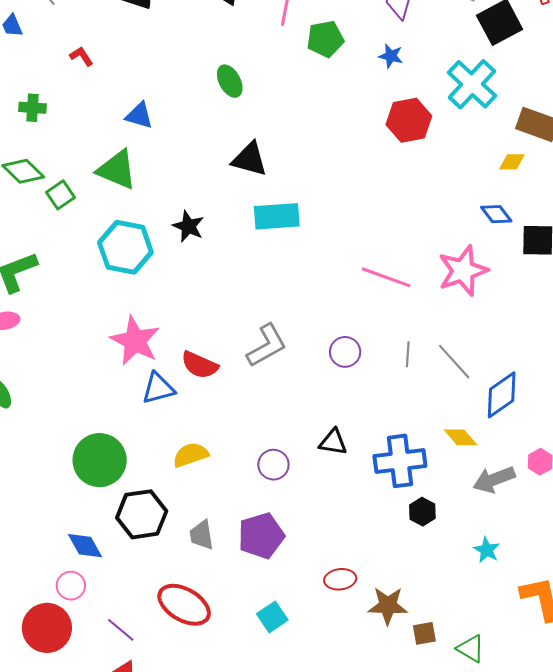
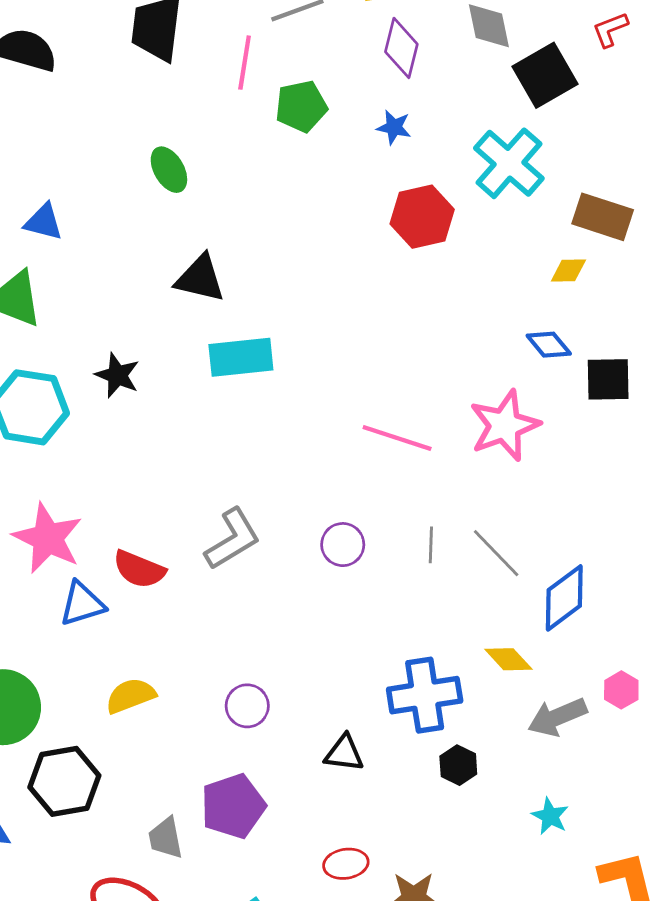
black triangle: (333, 442) -> (344, 753), moved
gray trapezoid: (202, 535) -> (166, 838), moved

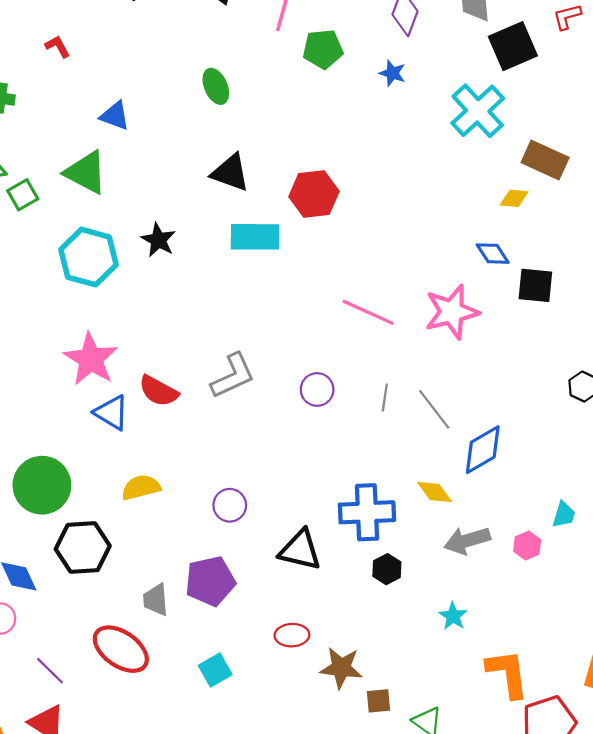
red hexagon: (422, 217) -> (314, 194), moved
blue triangle: (82, 604) -> (112, 413), turned 42
pink hexagon: (621, 690) -> (527, 546), moved
black triangle: (344, 753) -> (300, 550), size x1.4

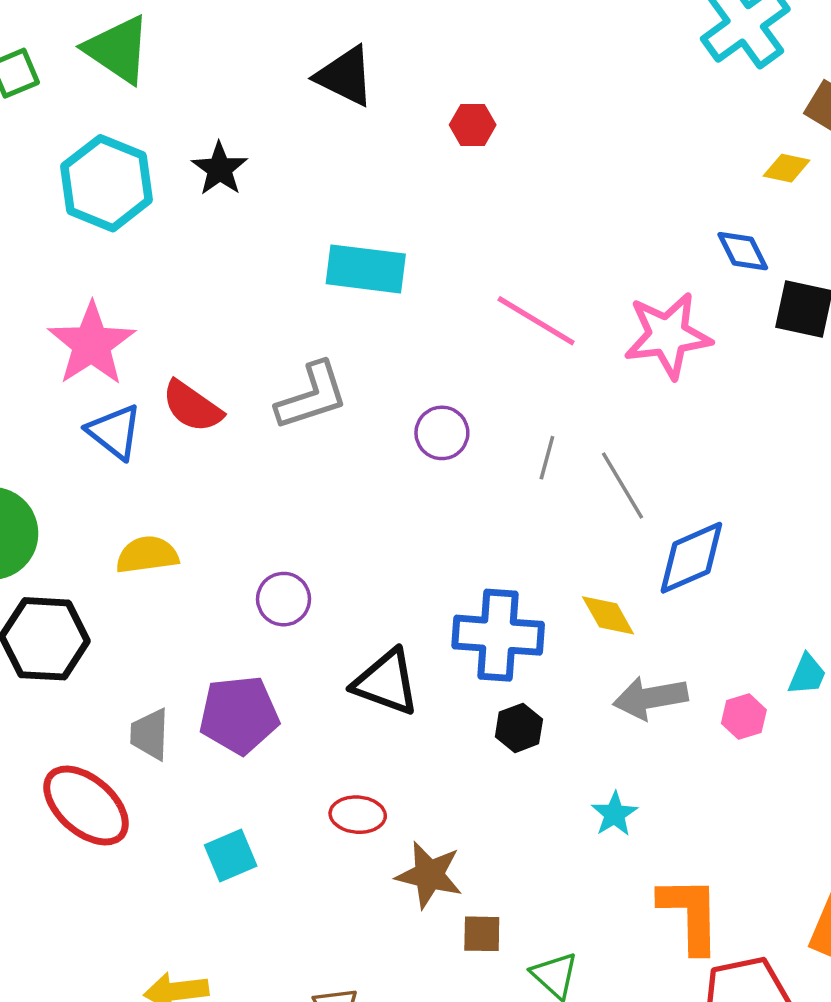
red hexagon: (314, 194) -> (473, 125), size x0.6
cyan rectangle: (255, 237) -> (366, 269), moved

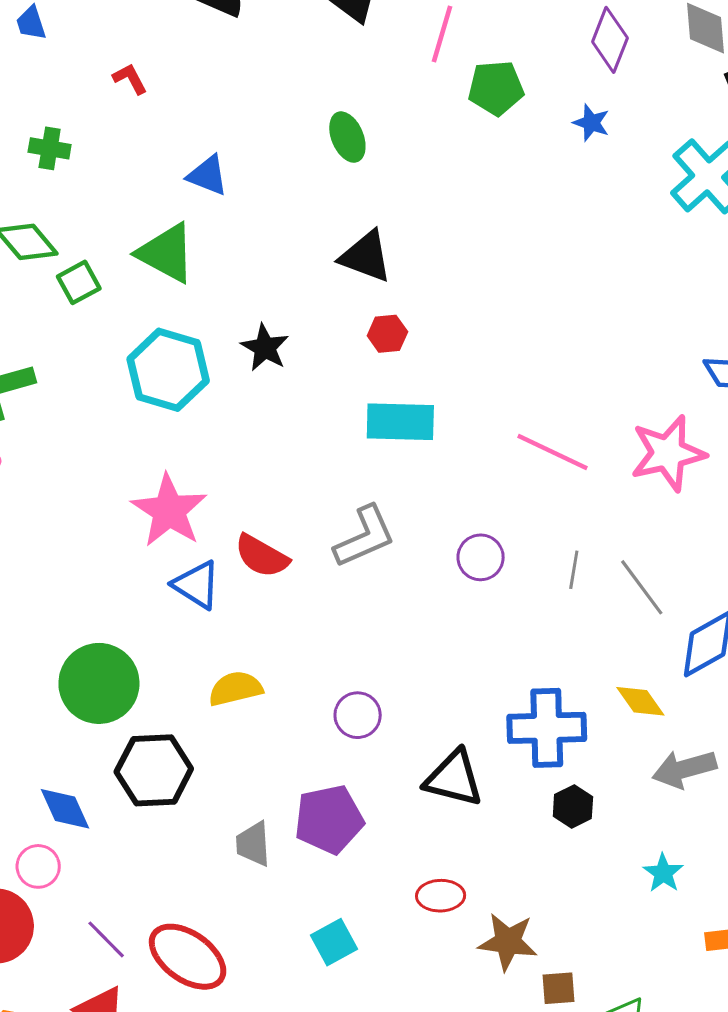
red hexagon: (473, 125) -> (387, 334), moved
red ellipse: (86, 806) -> (188, 957), moved

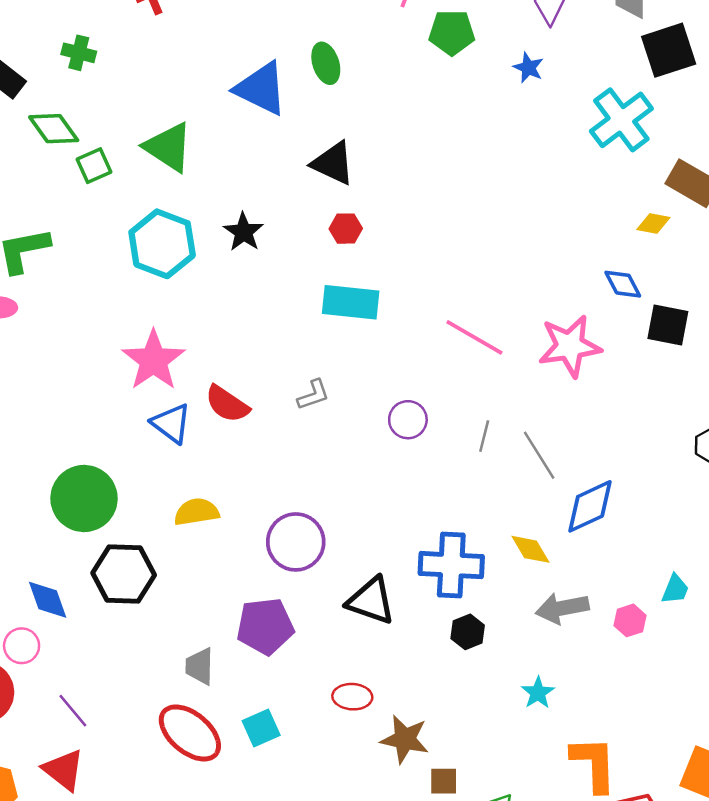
blue triangle: (208, 175) -> (261, 89), moved, size x1.6
gray L-shape: (365, 537) -> (313, 395), size x0.6
purple circle: (358, 715) -> (296, 542), size x1.5
gray trapezoid: (253, 844) -> (200, 666), moved
red ellipse: (188, 957) -> (190, 733), moved

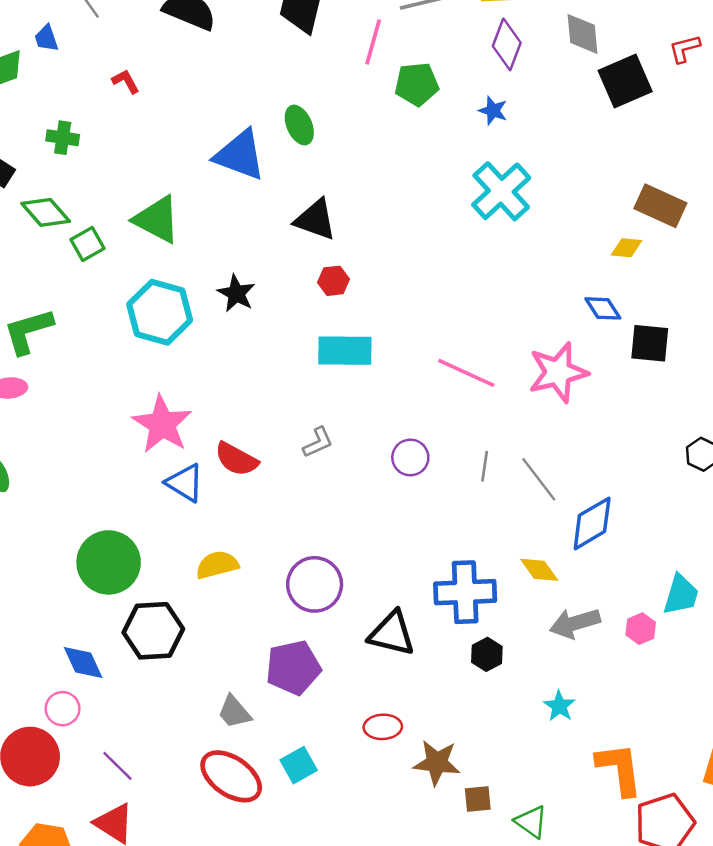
cyan cross: (621, 120) -> (501, 191), moved
cyan trapezoid: (675, 589) -> (681, 595), size x1.4
gray trapezoid: (200, 666) -> (234, 712), turned -36

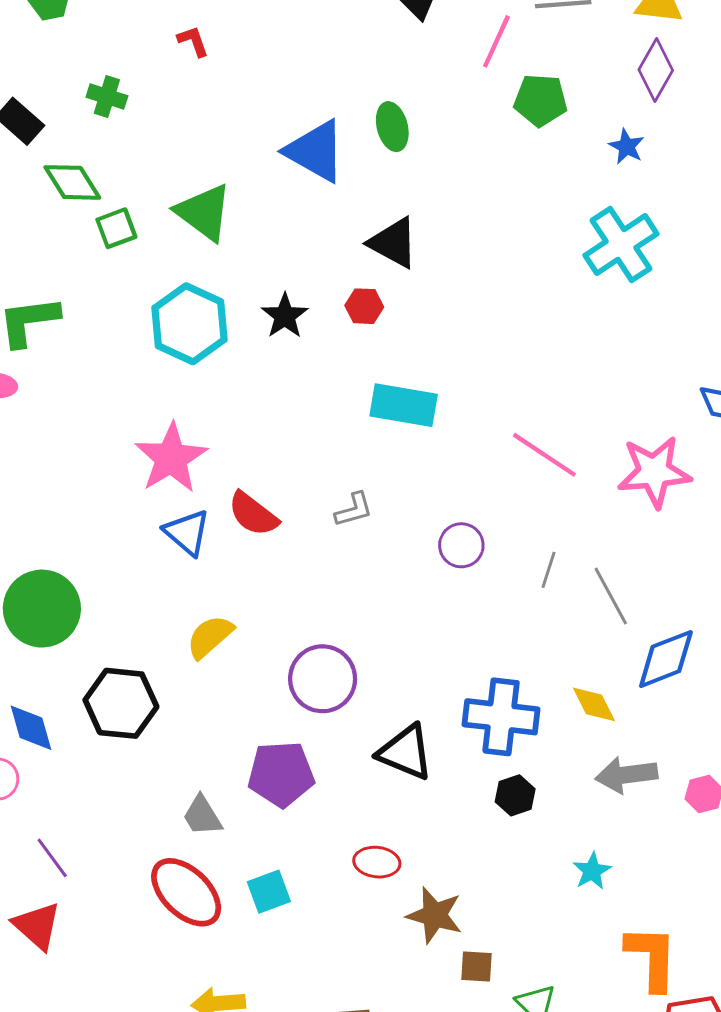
red hexagon: (333, 281) -> (364, 306), moved
green circle: (109, 562) -> (42, 609), moved
yellow semicircle: (217, 565) -> (210, 637), turned -36

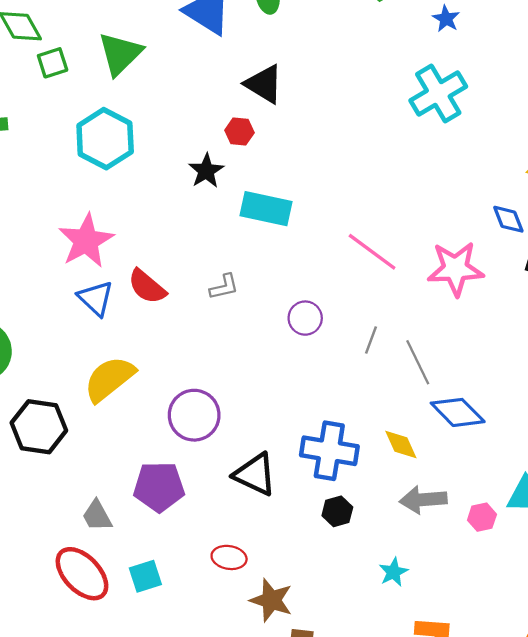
green triangle: (204, 212) -> (120, 54), turned 36
black star: (285, 316) -> (206, 171), moved
yellow semicircle: (210, 637) -> (109, 379), size x1.4
blue diamond: (666, 659) -> (458, 412), turned 64

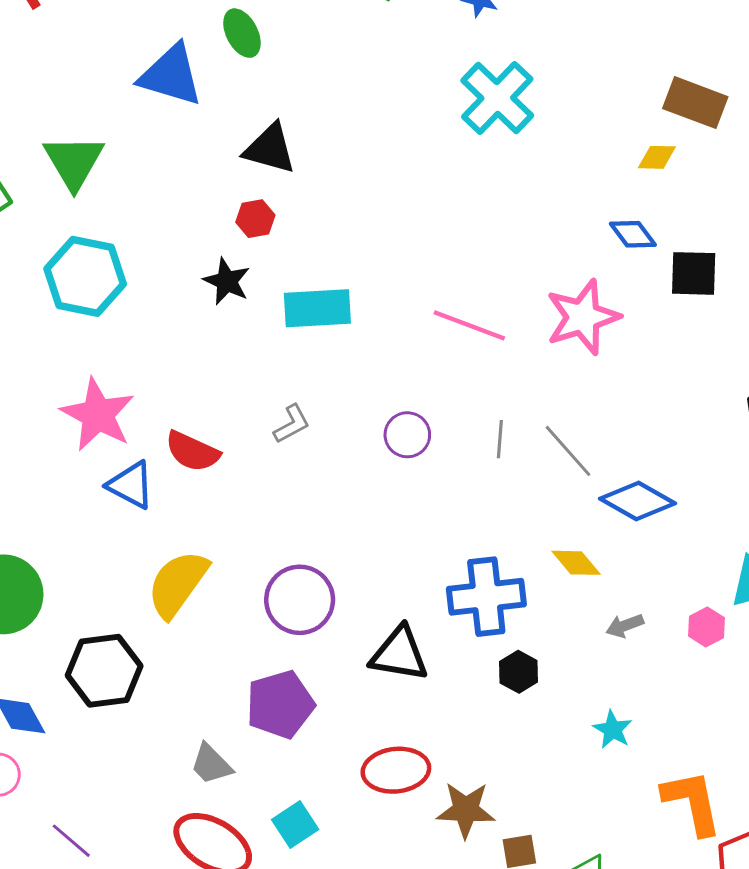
gray arrow: (423, 500) -> (625, 626), size x0.6
red ellipse: (229, 557) -> (396, 770), size x1.4

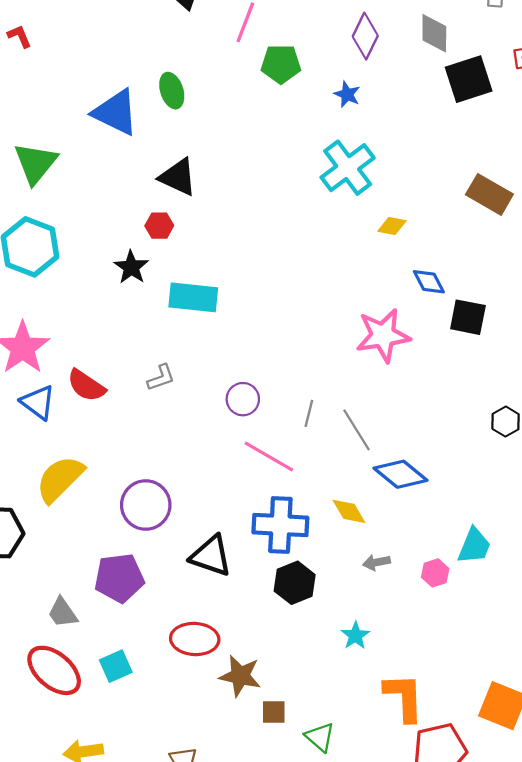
yellow diamond: (657, 157) -> (392, 226), moved
pink line: (469, 325) -> (269, 457), moved
black hexagon: (519, 672) -> (295, 583), size x1.4

